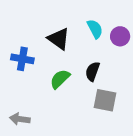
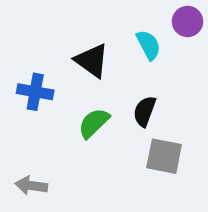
purple circle: (120, 36) -> (187, 21), moved

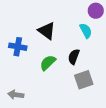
cyan semicircle: (148, 45) -> (86, 31), moved
gray square: (164, 156) -> (84, 80), turned -30

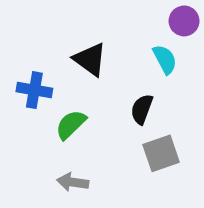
green semicircle: (48, 63) -> (71, 125), moved
gray arrow: (16, 95) -> (73, 182), moved

